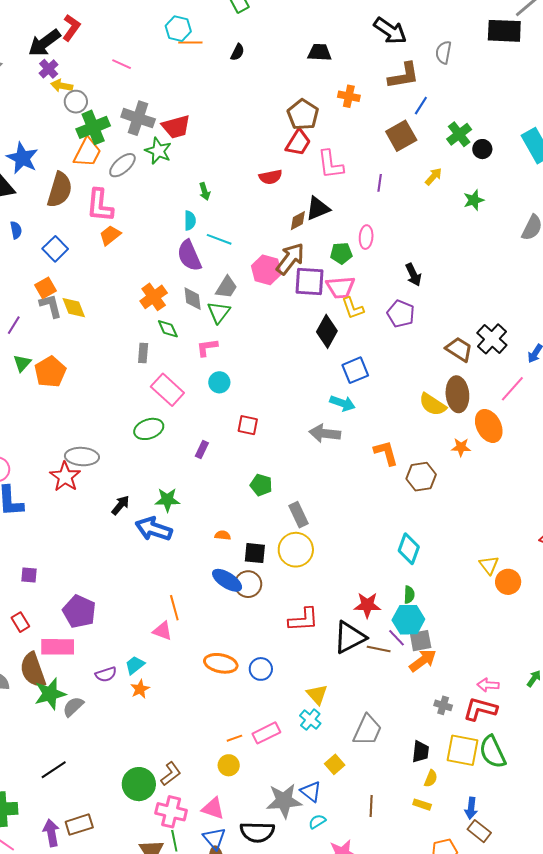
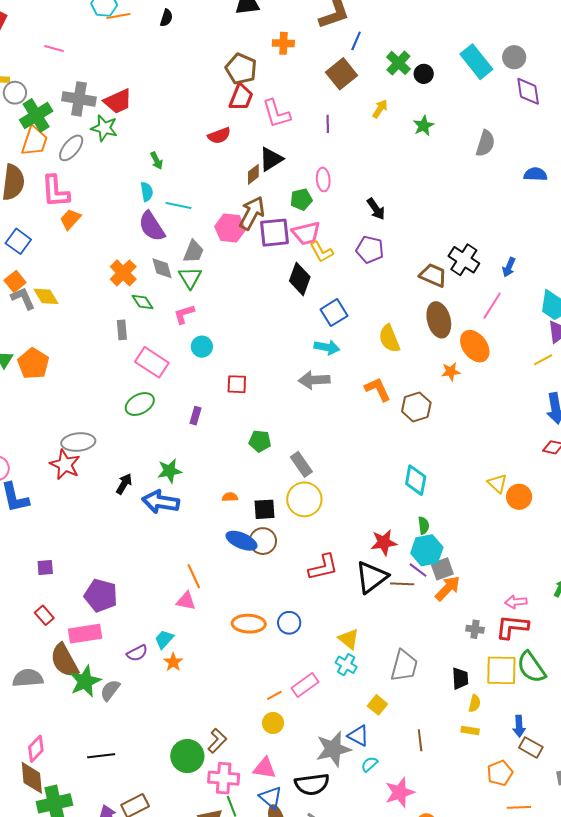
yellow semicircle: (433, 404) -> (389, 339), moved, turned 44
black line: (54, 770) -> (101, 756), turned 36

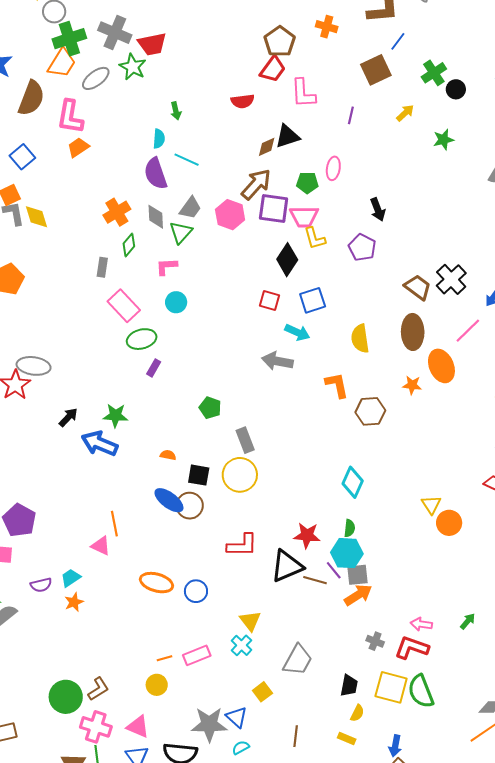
pink hexagon: (230, 228) -> (230, 215), moved
green diamond: (142, 302) -> (129, 245), turned 60
red square: (237, 384) -> (269, 300), moved
green ellipse: (140, 404) -> (142, 339), moved

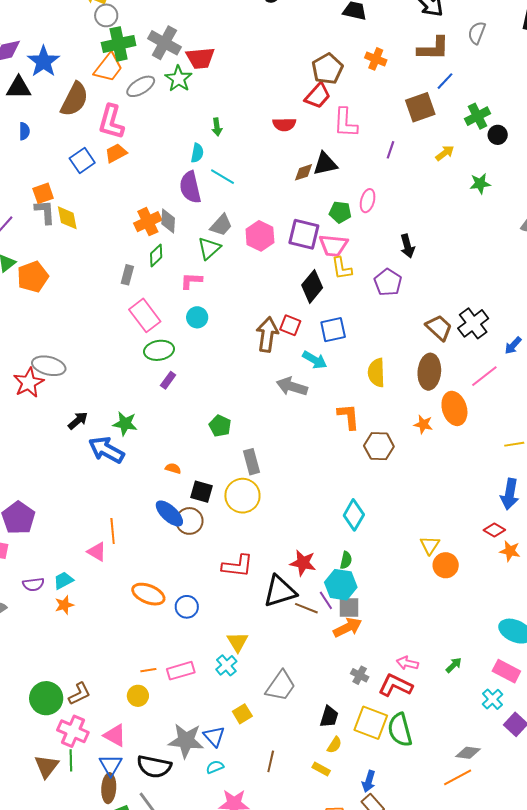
blue square: (22, 157) -> (82, 160), moved
brown arrow: (256, 184) -> (267, 335), moved, turned -40
gray diamond: (156, 217) -> (168, 221), moved

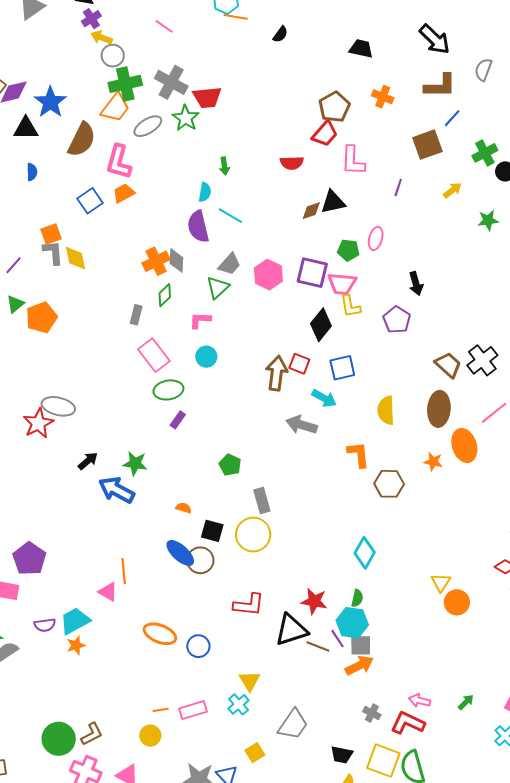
cyan trapezoid: (63, 580) -> (75, 621), size x1.5
black trapezoid: (329, 717) -> (342, 755), turned 85

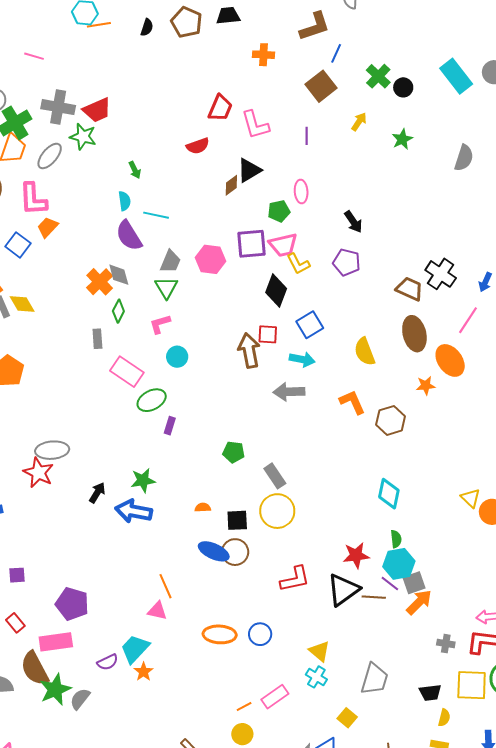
brown pentagon: (334, 107) -> (187, 22), moved

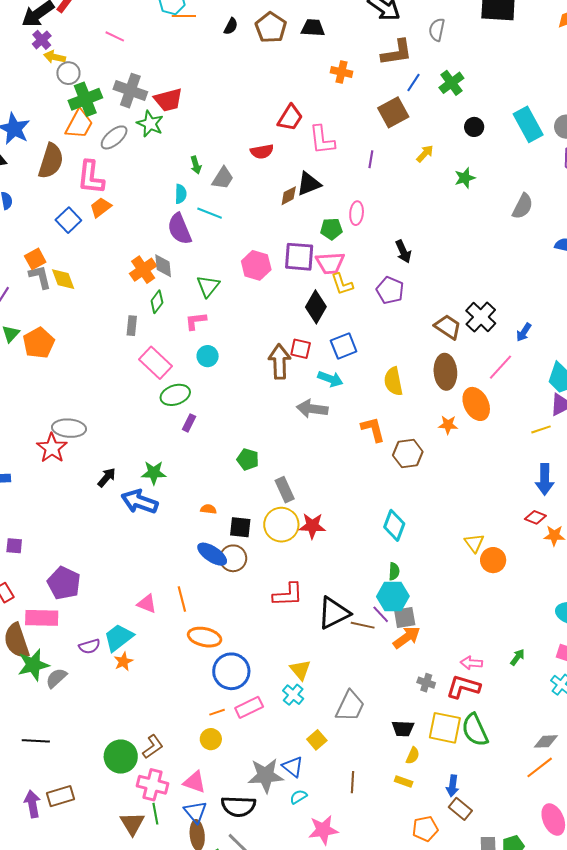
green cross: (378, 76) -> (451, 83), moved
gray trapezoid: (170, 262) -> (223, 178), moved
red star: (356, 555) -> (312, 526), moved
orange line: (166, 586) -> (182, 599), moved
blue circle: (260, 634) -> (231, 671), moved, size x1.6

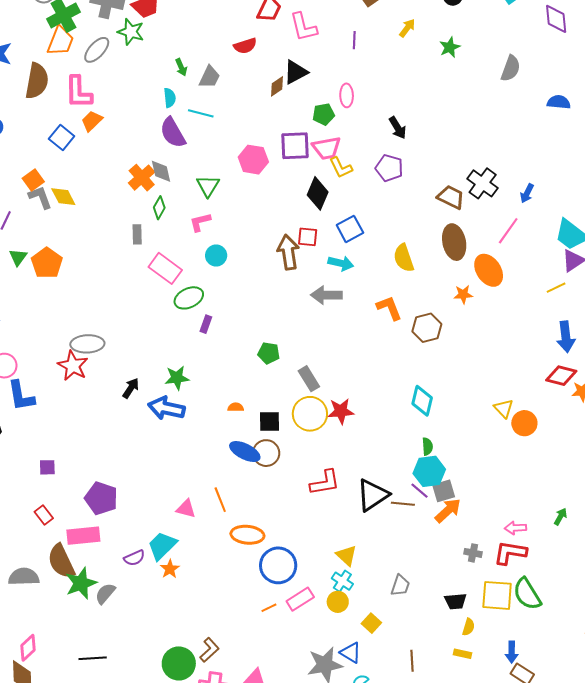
red diamond: (535, 517) -> (561, 376), size x1.4
gray trapezoid: (350, 706) -> (400, 586), size x0.7
yellow circle: (211, 739) -> (338, 602), moved

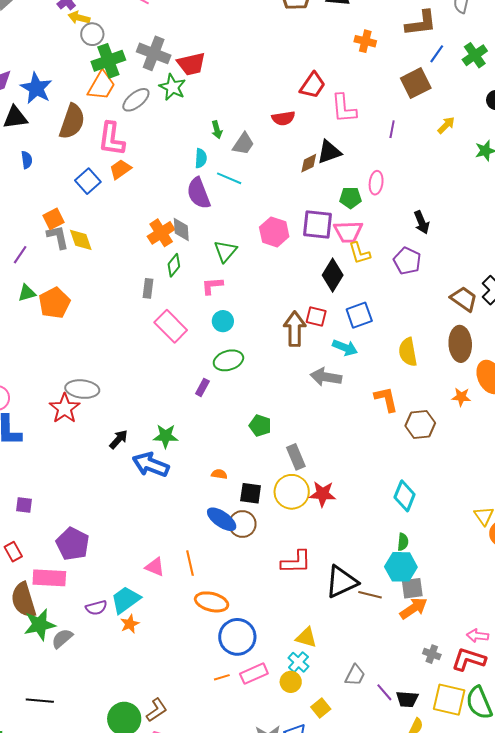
green triangle: (18, 257) -> (27, 293), turned 30
green ellipse: (189, 298) -> (228, 360), moved
purple line: (419, 491) -> (384, 692), moved
yellow triangle: (346, 556) -> (306, 637), turned -35

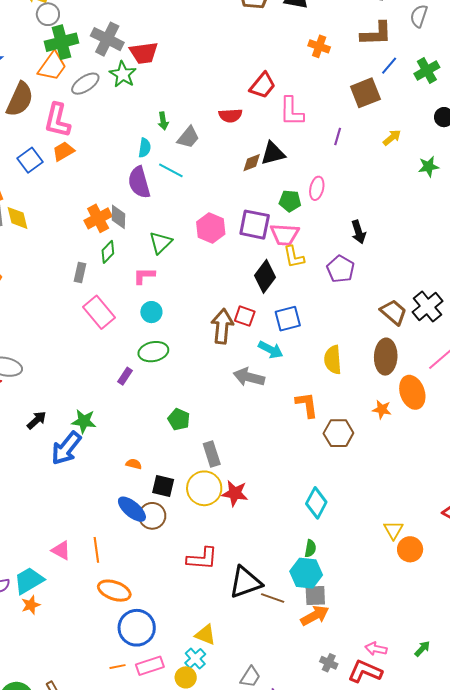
blue arrow: (151, 465) -> (66, 448), turned -78

